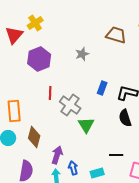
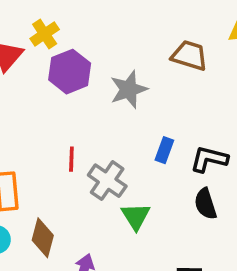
gray star: (82, 54) -> (129, 89), size x1.5
purple hexagon: (39, 59) -> (70, 72), moved

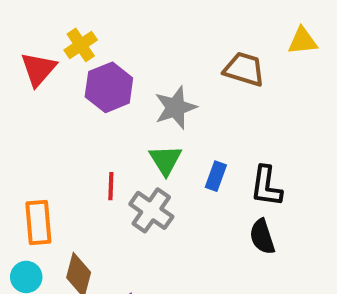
black L-shape: (209, 159) -> (266, 186), turned -96
green triangle: (136, 216) -> (165, 160), moved

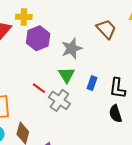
yellow cross: (81, 45) -> (24, 17), turned 35
brown trapezoid: (244, 69) -> (106, 29), turned 30
red line: (111, 186) -> (39, 88), turned -56

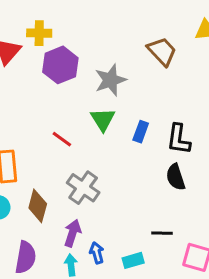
gray cross: (59, 100) -> (83, 188), moved

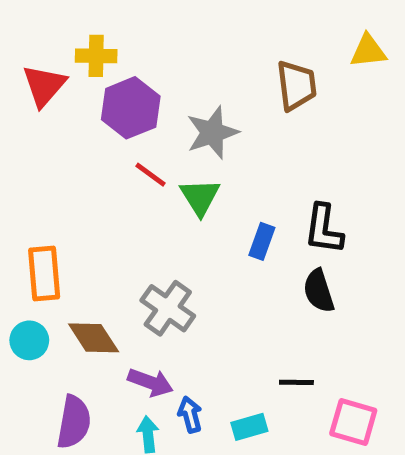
brown trapezoid: (162, 51) -> (296, 86), turned 36
blue rectangle: (141, 132) -> (262, 241), moved
red line: (62, 139) -> (150, 175), moved
brown diamond: (38, 206) -> (94, 338), turned -48
purple arrow: (73, 233) -> (150, 382), turned 92

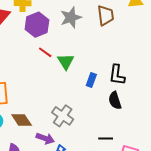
gray star: (212, 133) -> (71, 17), moved
gray cross: (168, 308) -> (63, 116), moved

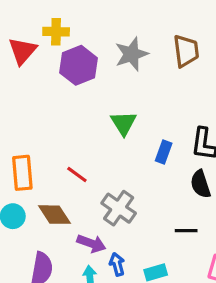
red line: (45, 52) -> (77, 174), moved
black line: (106, 138) -> (186, 231), moved

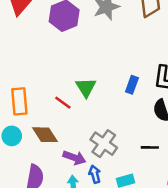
green triangle: (123, 123) -> (86, 87), moved
gray cross: (119, 208) -> (104, 144), moved

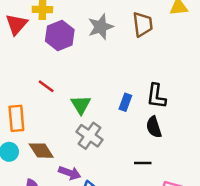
red line: (63, 103) -> (46, 86), moved
gray cross: (104, 144) -> (89, 136), moved

